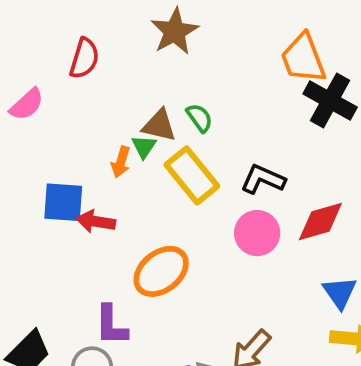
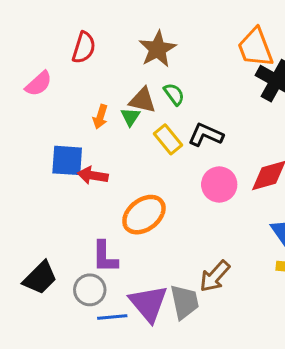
brown star: (175, 31) -> (157, 49), moved
orange arrow: (121, 162) -> (100, 117), moved
yellow rectangle: (192, 175) -> (168, 139), size x0.7
black L-shape: (263, 179) -> (206, 135), moved

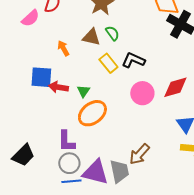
pink semicircle: (39, 84) -> (30, 18), moved
orange arrow: (100, 117) -> (63, 48), turned 133
green triangle: (130, 117) -> (83, 91), moved
gray circle: (90, 290) -> (69, 163), moved
purple triangle: (148, 303) -> (95, 172), turned -36

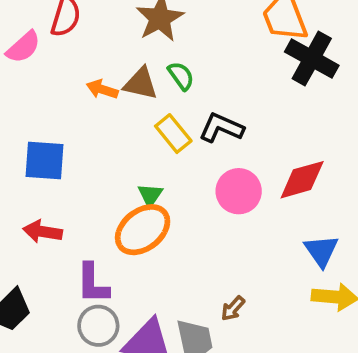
orange arrow: (63, 48) -> (102, 89), moved, turned -42
red arrow: (58, 87) -> (43, 232), moved
green triangle: (83, 91) -> (150, 195), moved
brown arrow: (139, 154) -> (233, 308), size x0.6

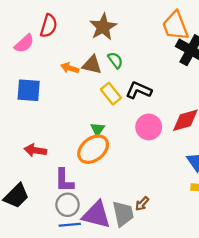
blue square: (45, 160) -> (29, 90), moved
brown arrow: (233, 308) -> (142, 204), moved

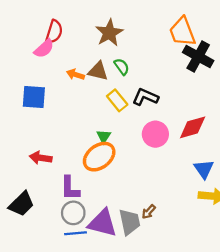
pink semicircle: (24, 44) -> (44, 49), moved

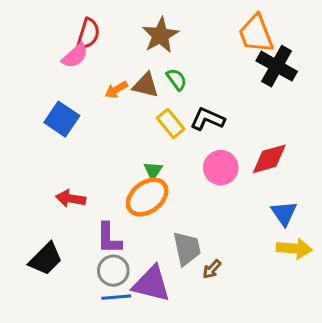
orange arrow: (75, 74) -> (116, 90), turned -48
blue square: (34, 97) -> (62, 119), turned 30
gray trapezoid: (130, 222) -> (187, 249), moved

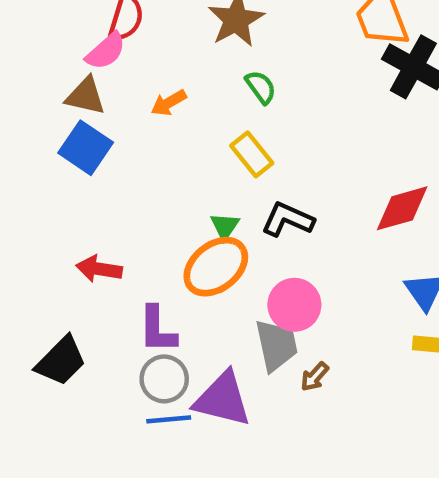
brown triangle: (146, 85) -> (86, 96), moved
black L-shape: (207, 119) -> (288, 220), moved
pink circle: (221, 168) -> (294, 305), moved

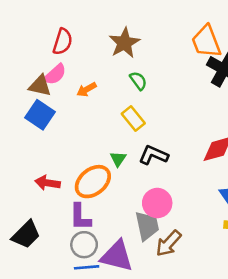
pink semicircle: (106, 51) -> (55, 74), moved
orange ellipse: (216, 267) -> (93, 182), moved
brown arrow: (315, 377) -> (169, 243), size x1.6

